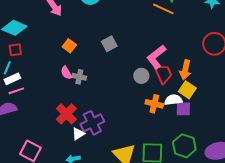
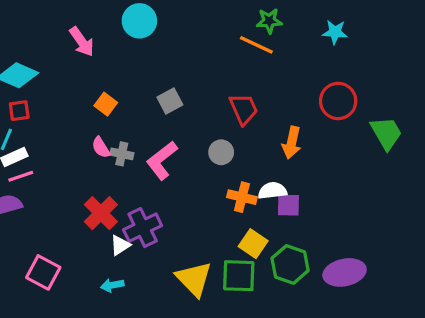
pink L-shape: (156, 57) -> (162, 160), moved
red trapezoid: (163, 74) -> (244, 109), moved
yellow square: (187, 90) -> (253, 244), moved

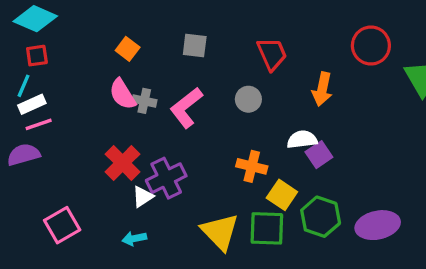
gray square: (170, 101) -> (195, 46), turned 35
pink semicircle: (101, 147) -> (123, 94), size x1.4
orange cross: (242, 197) -> (252, 166), moved
purple square: (288, 205) -> (319, 155), turned -35
pink square: (43, 272) -> (62, 225), turned 32

